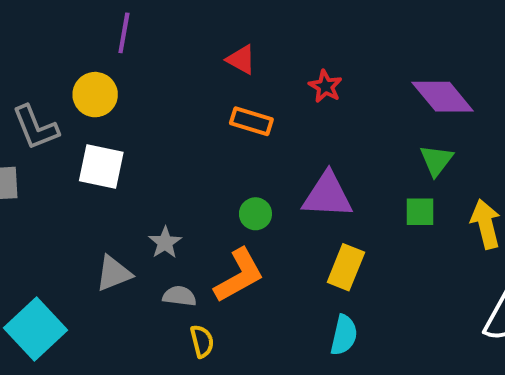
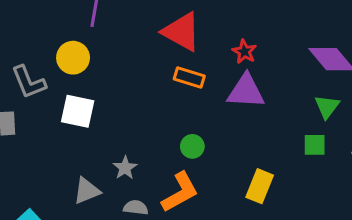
red triangle: (241, 60) -> (182, 32), size x1.8
purple triangle: (327, 195) -> (246, 91), moved

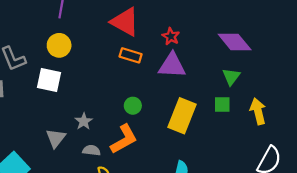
yellow circle: (73, 58) -> (59, 45), moved
yellow rectangle: (260, 186) -> (182, 116), moved, size x1.4
gray triangle: (87, 191) -> (56, 138), turned -30

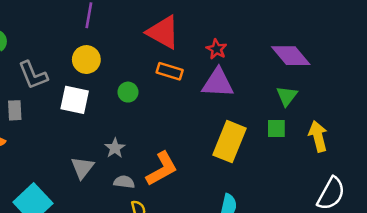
green circle: (133, 106) -> (128, 92), moved

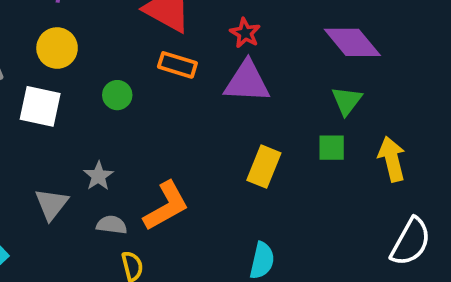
yellow rectangle: (230, 142) -> (264, 167), size x0.7

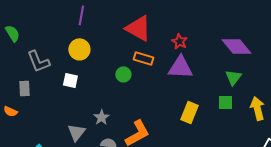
green circle: (117, 95) -> (123, 74), moved
white square: (40, 106) -> (70, 80), size x0.7

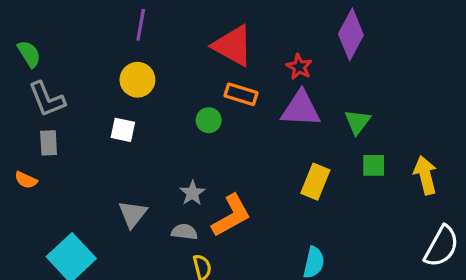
purple diamond: (236, 46) -> (351, 34), moved, turned 68
gray L-shape: (38, 61) -> (47, 99), moved
green triangle: (233, 77) -> (357, 122), moved
gray star: (101, 117) -> (192, 193), moved

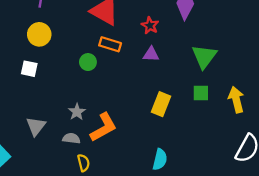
purple triangle: (301, 109) -> (151, 54), size x0.6
green triangle: (357, 122) -> (204, 56), moved, size x1.4

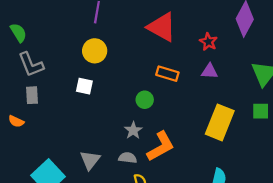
orange rectangle: (110, 44) -> (167, 74), moved
green circle: (88, 62) -> (145, 100), moved
yellow rectangle: (161, 104) -> (220, 122), size x1.4
gray triangle: (36, 126) -> (90, 160), moved

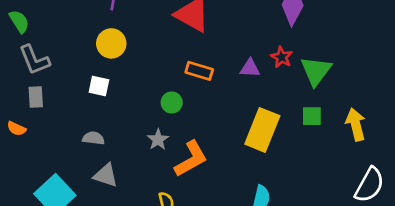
red star: (208, 42) -> (282, 57), moved
gray semicircle: (128, 158) -> (93, 138), moved
gray triangle: (90, 160) -> (106, 175), turned -50

